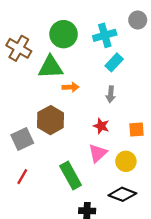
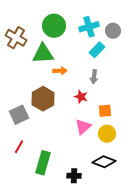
gray circle: (138, 20) -> (113, 31), moved
red star: (101, 126) -> (81, 97), moved
orange square: (137, 130) -> (105, 111), moved
green rectangle: (71, 175) -> (43, 163), moved, turned 45

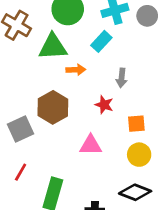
cyan rectangle: (97, 50) -> (101, 41), moved
pink triangle: (83, 127) -> (91, 145), moved, turned 42

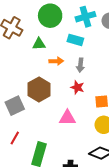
cyan rectangle: (101, 41) -> (75, 40), turned 63
green triangle: (53, 47) -> (39, 44), size x0.6
gray arrow: (122, 78) -> (80, 65), moved

